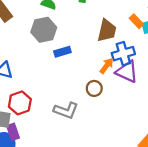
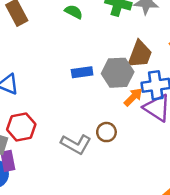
gray hexagon: (44, 30) -> (118, 73), moved
brown circle: (94, 88) -> (106, 132), moved

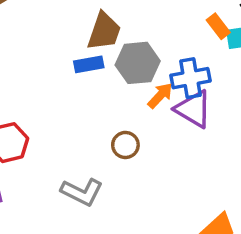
brown trapezoid: (140, 54) -> (104, 31), moved
gray L-shape: (76, 144) -> (82, 192), moved

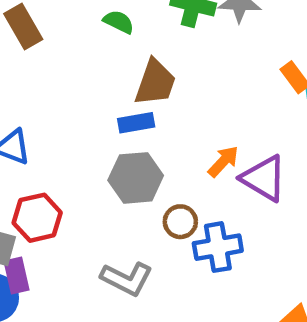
gray hexagon: (138, 63) -> (136, 178), moved
blue cross: (190, 78) -> (218, 247), moved

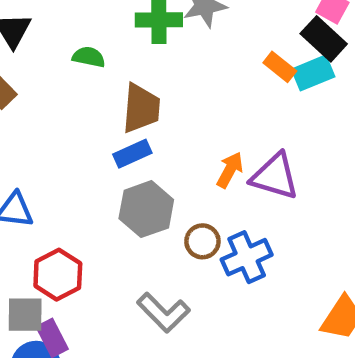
gray L-shape: (127, 279) -> (163, 313), turned 33

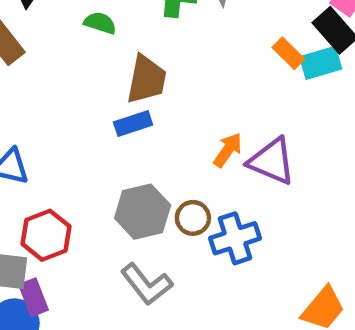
gray hexagon: (146, 209) -> (143, 212), moved

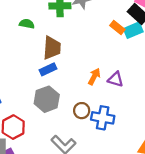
purple triangle: (272, 161) -> (116, 79), size x0.7
gray hexagon: (143, 212) -> (47, 99), moved
blue cross: (235, 238) -> (103, 118), turned 35

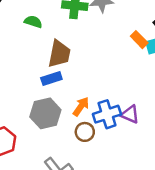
orange arrow: (94, 77) -> (81, 107), moved
purple triangle: (116, 79) -> (130, 114), moved
blue cross: (103, 118) -> (107, 114), moved, turned -35

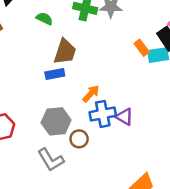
orange arrow: (81, 107) -> (91, 94), moved
gray hexagon: (45, 113) -> (56, 121), moved
brown circle: (85, 132) -> (79, 139), moved

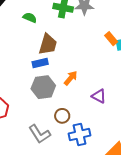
blue cross: (103, 114) -> (80, 134), moved
gray hexagon: (56, 121) -> (43, 87), moved

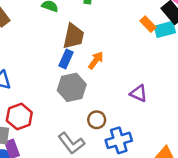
blue rectangle: (40, 63) -> (66, 59), turned -49
orange arrow: (71, 78) -> (96, 60), moved

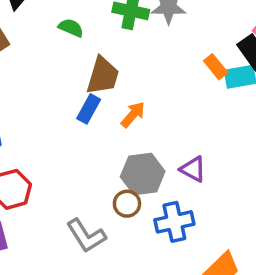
gray hexagon: (72, 87) -> (143, 174), moved
blue cross: (119, 140) -> (174, 222), moved

